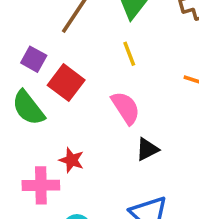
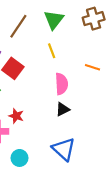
pink semicircle: (126, 108) -> (62, 84), moved, turned 30

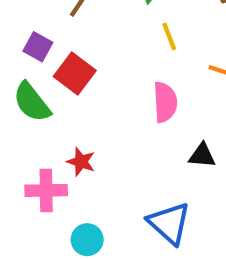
yellow line: (52, 51) -> (169, 36), moved
black triangle: (63, 109) -> (202, 156), moved, turned 32

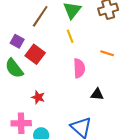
yellow line: (169, 36) -> (70, 36), moved
pink cross: (46, 190) -> (21, 123), moved

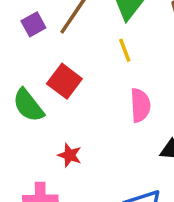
purple square: (17, 41) -> (33, 24), moved, turned 32

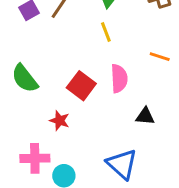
red square: (64, 81) -> (81, 86), moved

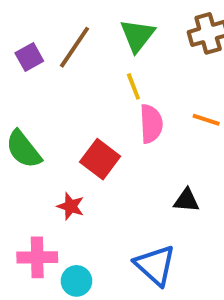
pink semicircle: (119, 78) -> (151, 124), moved

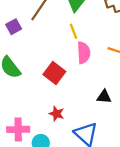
purple square: (29, 57) -> (14, 27), moved
red star: (71, 206) -> (57, 114), moved

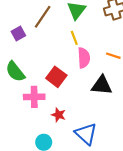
black triangle: (104, 97) -> (102, 85), moved, size x1.5
pink cross: (18, 129) -> (34, 97), moved

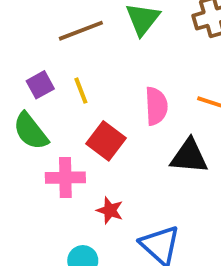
brown line: (43, 17) -> (81, 31), turned 35
purple square: (18, 34) -> (40, 85), moved
yellow line: (74, 38) -> (81, 91), moved

